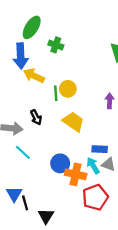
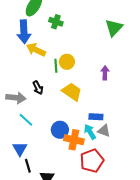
blue triangle: (14, 194) -> (20, 149), moved

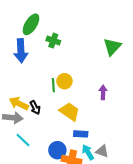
yellow arrow: (36, 50) -> (19, 103), moved
blue rectangle: (96, 117) -> (81, 134), moved

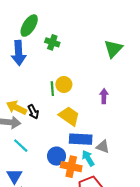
blue rectangle: (81, 134) -> (81, 139), size x1.5
gray triangle: (102, 151) -> (103, 147), moved

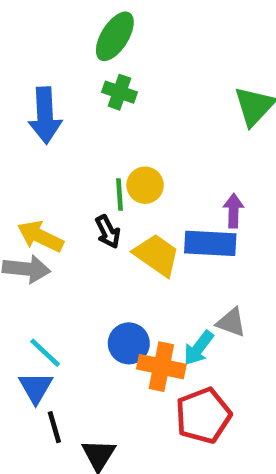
green ellipse: (29, 26) -> (115, 36), moved
black arrow: (33, 112) -> (108, 232), moved
blue rectangle: (81, 139) -> (210, 243), moved
cyan line: (21, 146) -> (45, 353), moved
cyan arrow: (88, 158) -> (199, 348), turned -112

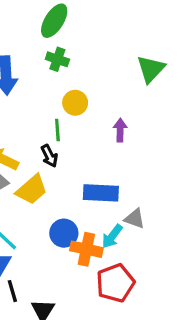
yellow circle: (145, 185) -> (75, 103), moved
purple arrow: (233, 211) -> (120, 130), moved
blue rectangle: (210, 243) -> (101, 193), moved
yellow trapezoid: (157, 255) -> (32, 190), moved, turned 104

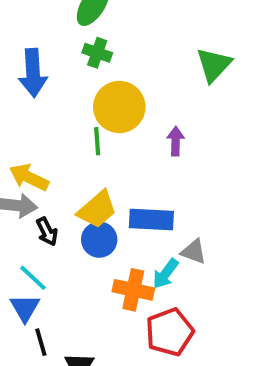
yellow circle: (75, 103) -> (119, 107), size x1.6
black arrow: (49, 156) -> (47, 232), moved
yellow trapezoid: (32, 190) -> (97, 209), moved
blue circle: (64, 233) -> (99, 240), moved

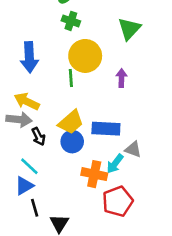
green triangle: (214, 65) -> (129, 29), moved
blue arrow: (33, 73) -> (29, 57), moved
blue triangle: (25, 308) -> (24, 186), turned 30

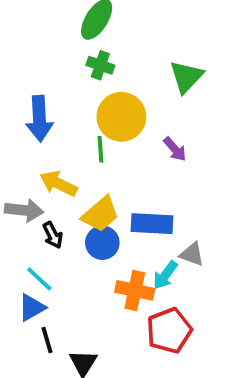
purple arrow: (122, 78) -> (175, 149), turned 138
yellow arrow: (27, 101) -> (58, 184), moved

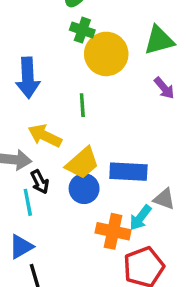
green triangle: (186, 77) -> (159, 40), turned 32
yellow circle: (121, 117) -> (106, 54), moved
purple arrow: (175, 149) -> (164, 88), moved
cyan line: (39, 279) -> (28, 202), moved, turned 36

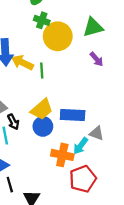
yellow arrow: (45, 136) -> (22, 63), moved

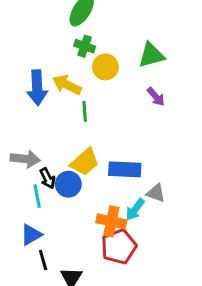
yellow circle: (58, 36) -> (105, 67), size x0.7
yellow arrow: (22, 63) -> (67, 85), moved
blue circle: (43, 126) -> (68, 184), moved
red pentagon: (83, 179) -> (119, 247), moved

